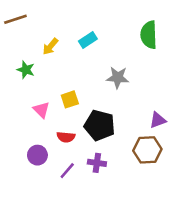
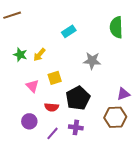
yellow arrow: (50, 46) -> (39, 55), moved
black pentagon: (100, 125) -> (78, 98), turned 30

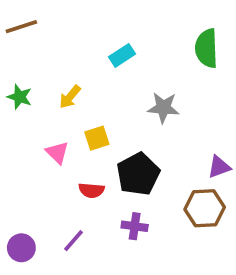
green star: (20, 55) -> (20, 97), moved
purple circle: (29, 121) -> (21, 248), moved
purple line: (53, 133) -> (73, 241), moved

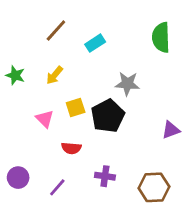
brown line: (21, 27) -> (56, 30), moved, turned -30
black pentagon: (138, 174) -> (108, 116), moved
brown hexagon: (205, 208) -> (154, 187), moved
purple circle: (21, 248) -> (18, 178), moved

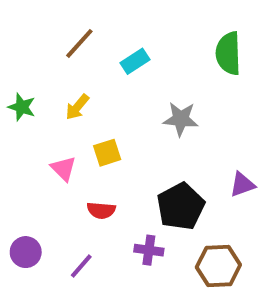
black pentagon: (108, 116) -> (181, 206), moved

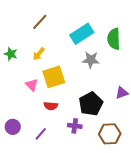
green semicircle: (228, 53) -> (114, 39), moved
cyan rectangle: (135, 61) -> (82, 34), moved, size x1.6
yellow square: (107, 153) -> (54, 77), size x1.6

